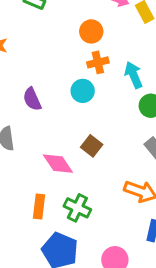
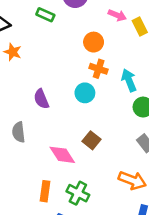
orange cross: (98, 62) -> (99, 69), turned 30

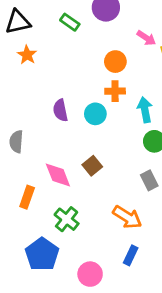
orange cross: (99, 69) -> (115, 91), turned -30
purple semicircle: (41, 99) -> (60, 110), moved
orange rectangle: (45, 191) -> (27, 197), moved

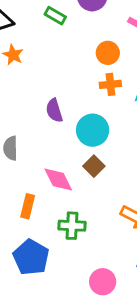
cyan circle: (95, 114) -> (93, 130), moved, size x1.4
green cross: (67, 219) -> (72, 226), turned -30
blue pentagon: (42, 254) -> (31, 257), moved

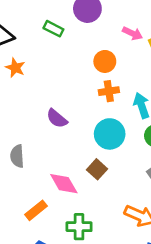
purple semicircle: (54, 110) -> (57, 118), turned -30
cyan circle: (93, 130) -> (110, 134), moved
orange rectangle: (28, 206) -> (36, 210), turned 40

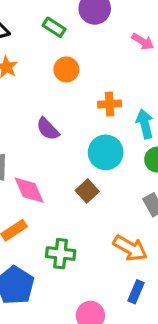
orange circle: (105, 61) -> (66, 69), moved
pink diamond: (64, 184) -> (29, 190), moved

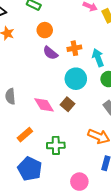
purple semicircle: (48, 129) -> (50, 53), moved
pink diamond: (29, 190) -> (44, 105), moved

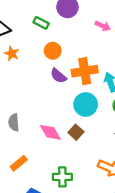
orange cross: (74, 48) -> (85, 71), size x1.6
orange rectangle: (25, 135) -> (19, 163), moved

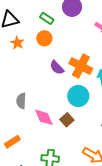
orange circle: (53, 51) -> (44, 38), moved
orange cross: (85, 71) -> (81, 66), turned 30
gray semicircle: (14, 122) -> (21, 101), moved

